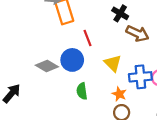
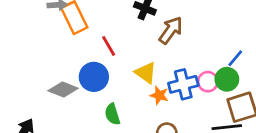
brown arrow: (137, 33) -> (171, 30), turned -70
orange star: (119, 94) -> (159, 95), moved

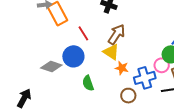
brown arrow: (171, 30) -> (117, 34), moved
pink circle: (208, 82) -> (162, 65), moved
blue cross: (183, 84) -> (145, 78), moved

